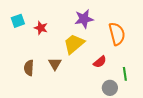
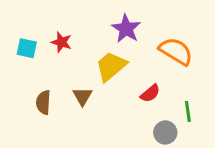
purple star: (84, 19) -> (126, 29), turned -30
cyan square: (18, 21) -> (27, 48), moved, turned 32
orange semicircle: (117, 34) -> (176, 51), turned -45

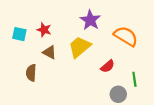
brown triangle: (82, 96) -> (49, 52), moved, turned -32

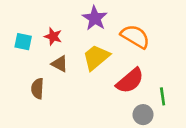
purple star: (90, 20) -> (95, 18), moved
orange semicircle: (126, 36) -> (135, 36), moved
red semicircle: (108, 66) -> (130, 81), size x1.6

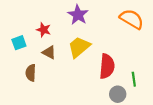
orange semicircle: (135, 36) -> (132, 19), moved
cyan square: (23, 42) -> (19, 43), moved, turned -32
red semicircle: (130, 81) -> (107, 66), turned -45

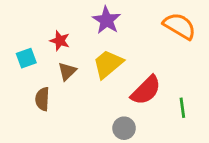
brown triangle: (49, 52) -> (67, 71), turned 48
red semicircle: (107, 66) -> (146, 90), turned 40
gray circle: (118, 94) -> (124, 128), moved

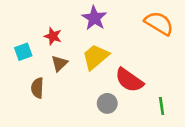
red semicircle: (146, 90) -> (129, 80), turned 80
green line: (182, 108) -> (162, 106), moved
gray circle: (124, 128) -> (107, 103), moved

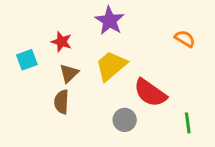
orange semicircle: (159, 23) -> (185, 39), moved, size x0.6
brown semicircle: (37, 88) -> (61, 102), moved

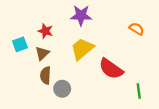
purple star: (110, 21) -> (81, 15), turned -30
brown triangle: (69, 73) -> (42, 53), moved
gray circle: (125, 120) -> (62, 89), moved

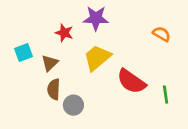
red star: (46, 31) -> (64, 33), moved
green line: (139, 91) -> (166, 95), moved

